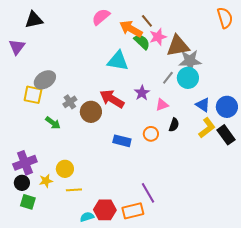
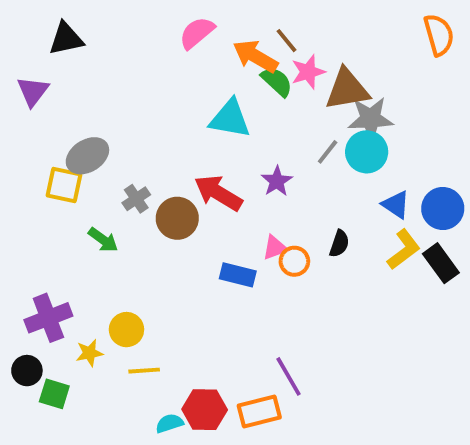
pink triangle: (162, 105) -> (275, 248), moved
black circle: (22, 183) -> (27, 371), moved

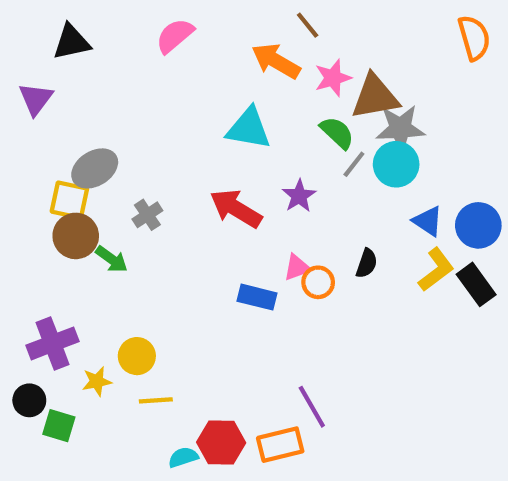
pink semicircle: (197, 33) -> (175, 36), moved
brown line: (287, 41) -> (308, 25), moved
green semicircle: (277, 82) -> (337, 133), moved
brown circle: (177, 218) -> (76, 236), moved

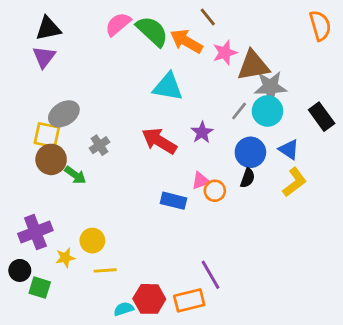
purple triangle: (36, 99) -> (44, 57), moved
green semicircle: (337, 133) -> (152, 31), moved, size x1.4
blue circle: (478, 225) -> (250, 152), moved
black rectangle: (476, 284) -> (322, 117), moved

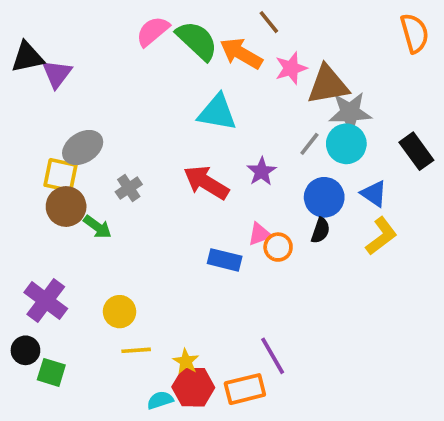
black triangle: (48, 28) -> (27, 57), moved
purple cross: (35, 232) -> (46, 301), turned -32
yellow star: (65, 258) -> (186, 361), moved, turned -30

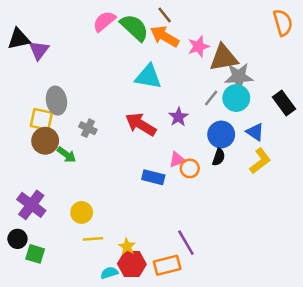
brown line: (269, 22) -> (165, 15), moved
gray ellipse: (83, 147) -> (56, 101), turned -68
gray cross: (129, 188) -> (88, 128), turned -30

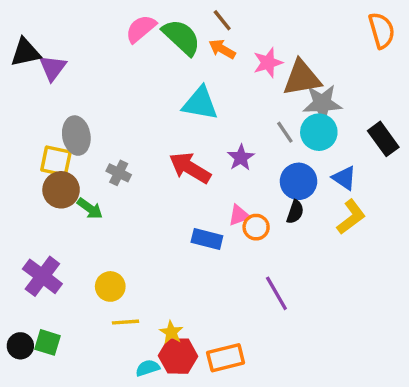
orange arrow: (165, 36) -> (222, 49), size x0.7
gray line: (211, 98) -> (285, 132), turned -72
black circle: (17, 239) -> (20, 346), moved
purple line: (186, 243) -> (276, 293), moved

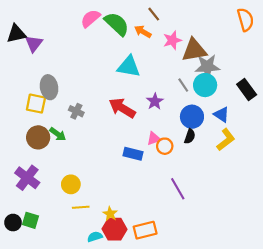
brown line: (222, 20) -> (154, 14), moved
brown circle: (61, 190) -> (38, 137), moved

